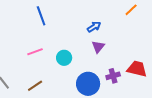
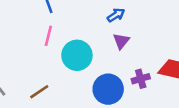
pink line: (35, 52) -> (48, 36), moved, turned -56
cyan circle: (64, 58) -> (77, 55), size x1.5

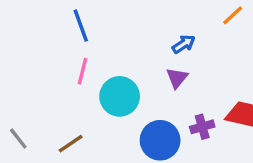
blue arrow: (116, 15) -> (184, 44), moved

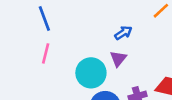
cyan circle: (120, 96) -> (91, 73), moved

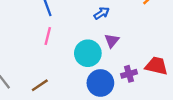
blue arrow: (123, 33) -> (102, 13), moved

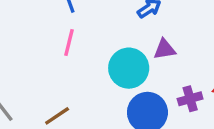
purple triangle: (112, 41) -> (165, 49), turned 42

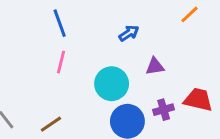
purple triangle: (165, 49) -> (155, 66), moved

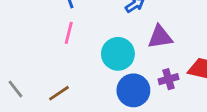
purple triangle: (155, 66) -> (160, 37), size x1.4

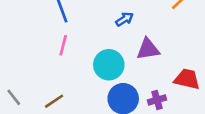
purple cross: (169, 79) -> (157, 100), moved

